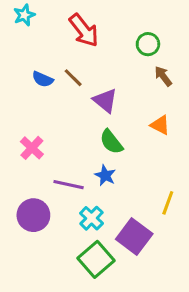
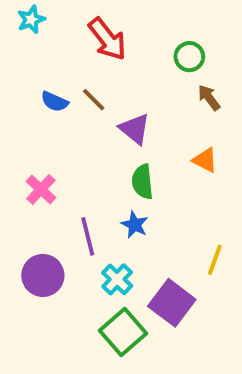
green semicircle: (111, 142) -> (142, 182), turned 32
purple line: (69, 185) -> (88, 236), turned 64

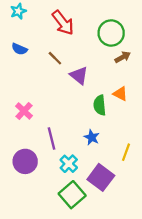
green circle: (189, 57) -> (111, 33), size x1.5
brown arrow: (209, 98) -> (123, 57), turned 98
blue semicircle: (55, 102) -> (19, 49), moved
green semicircle: (142, 182) -> (100, 105), moved
blue star: (135, 225) -> (92, 137), moved

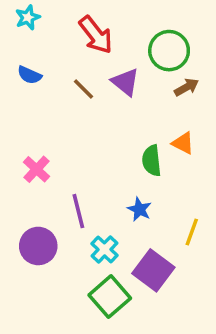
purple triangle: (79, 75) -> (125, 82), moved

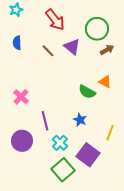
blue semicircle: (29, 75) -> (17, 43), turned 64
green semicircle: (152, 160) -> (87, 92), turned -54

